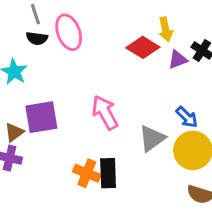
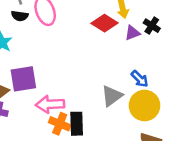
pink arrow: (105, 113) -> (50, 104), moved, turned -64

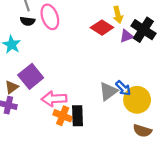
black cross: (152, 26) -> (143, 30), size x1.6
purple square: (23, 79) -> (31, 76), turned -30
blue arrow: (140, 79) -> (123, 88), moved

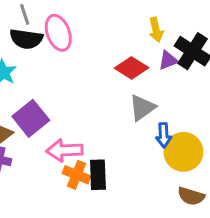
black semicircle: (28, 21) -> (26, 39), size x1.5
red diamond: (102, 28) -> (132, 68), moved
blue arrow: (123, 88) -> (164, 135), turned 42
gray triangle: (108, 91) -> (142, 108), moved

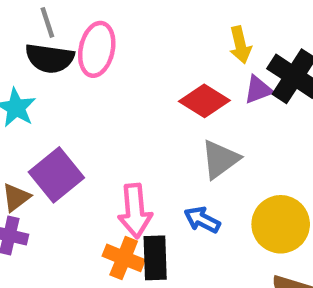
pink ellipse: (58, 33) -> (97, 49), turned 32
blue arrow: (164, 135) -> (202, 220), moved, turned 120
pink arrow: (64, 150) -> (135, 211), moved, turned -92

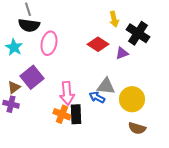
pink ellipse: (97, 49) -> (49, 43), moved
purple triangle: (258, 90) -> (122, 53), moved
gray triangle: (220, 159) -> (106, 86), moved, turned 42

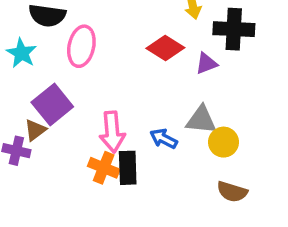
black cross: (138, 33) -> (234, 29), turned -30
gray triangle: (106, 86) -> (201, 120), moved
brown triangle: (14, 87) -> (35, 130), moved
yellow circle: (132, 99) -> (224, 142), size x0.7

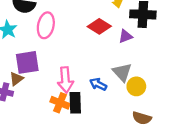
purple square: (52, 104) -> (27, 62), turned 30
gray triangle: (201, 120) -> (122, 72), turned 42

